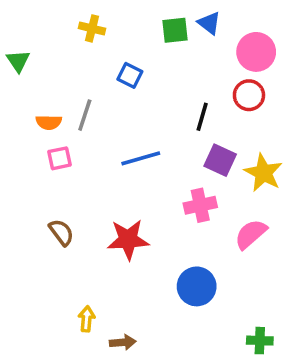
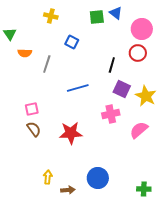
orange semicircle: (49, 122) -> (25, 53), moved
pink square: (60, 158) -> (32, 109), moved
blue circle: (197, 286) -> (98, 178), moved

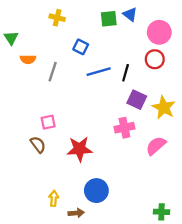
blue line: (78, 88) -> (99, 72), moved
pink square: (32, 109) -> (48, 122), moved
blue circle: (98, 178) -> (96, 191), moved

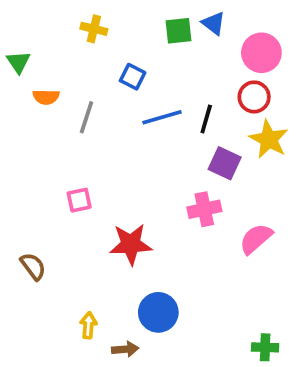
yellow star: (164, 108) -> (269, 139), moved
brown semicircle: (38, 145) -> (33, 266), moved

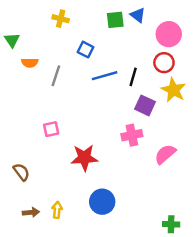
brown arrow: (125, 349) -> (31, 212), moved

